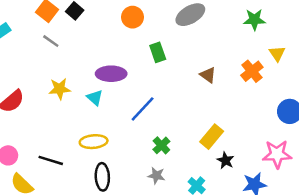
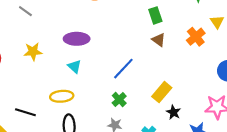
green rectangle: (158, 52) -> (155, 15), moved
cyan triangle: (95, 98) -> (74, 66), moved
blue line: (143, 109) -> (123, 69), moved

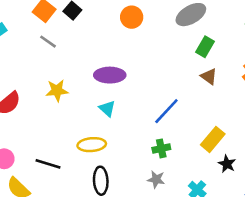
green rectangle: (155, 15) -> (205, 47), turned 49
green cross: (119, 99) -> (161, 148), turned 32

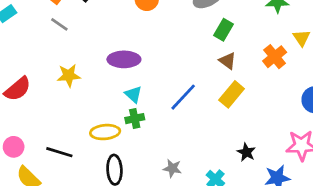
cyan triangle: (107, 109) -> (133, 94), moved
yellow rectangle: (213, 139) -> (232, 94), moved
green cross: (161, 148) -> (135, 119), moved

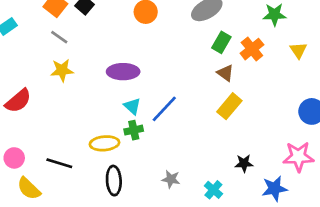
orange cross: (275, 57) -> (252, 49), moved
yellow star: (69, 76) -> (62, 70), moved
blue line: (183, 97) -> (164, 109), moved
black star: (246, 152) -> (244, 163), turned -30

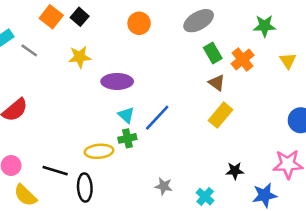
gray line: (59, 37) -> (29, 50), moved
green rectangle: (221, 42) -> (213, 53), turned -60
yellow star: (62, 70) -> (80, 57), moved
black ellipse: (114, 181) -> (85, 187), moved

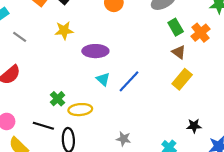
gray line: (29, 50) -> (20, 37), moved
green cross: (127, 138) -> (58, 99), moved, turned -32
gray star: (164, 186) -> (124, 139), moved

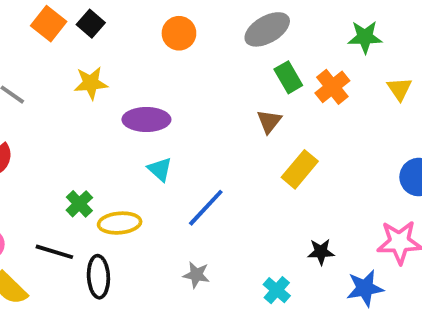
brown triangle: (179, 52) -> (269, 121), moved, turned 32
blue line: (129, 81) -> (206, 208), moved

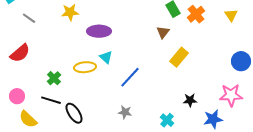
green cross: (79, 204) -> (54, 78), moved
yellow ellipse: (120, 223) -> (85, 67), moved
black ellipse: (98, 277) -> (74, 113), turned -30

